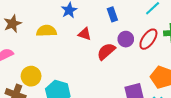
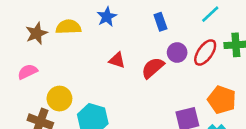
yellow semicircle: (46, 31) -> (68, 27), moved
red triangle: (85, 34) -> (117, 60), moved

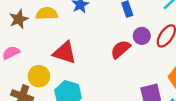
red triangle: (117, 60) -> (65, 53), moved, size x1.6

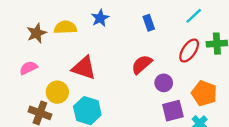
purple circle: (142, 36) -> (164, 83), moved

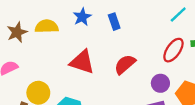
blue rectangle: (149, 23) -> (114, 22), moved
red triangle: (84, 68) -> (82, 62), moved
purple circle: (164, 83) -> (160, 83), moved

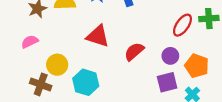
red semicircle: (125, 64) -> (134, 51), moved

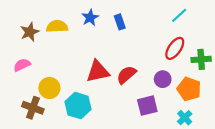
green cross: (209, 19) -> (201, 59), moved
red triangle: (98, 36) -> (98, 71), moved, turned -30
purple square: (167, 82) -> (147, 106), moved

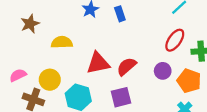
yellow semicircle: (57, 26) -> (62, 42), moved
pink semicircle: (22, 65) -> (18, 75), moved
purple square: (147, 106) -> (121, 97), moved

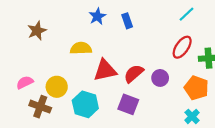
yellow semicircle: (62, 42) -> (81, 48), moved
purple circle: (163, 71) -> (160, 78), moved
purple square: (121, 97) -> (128, 104), turned 35

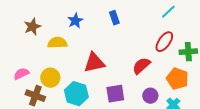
blue star: (97, 16) -> (75, 21), moved
yellow semicircle: (81, 48) -> (57, 43), moved
red semicircle: (134, 74) -> (141, 66), moved
purple circle: (160, 78) -> (150, 96), moved
purple square: (128, 104) -> (115, 94), turned -30

